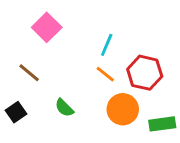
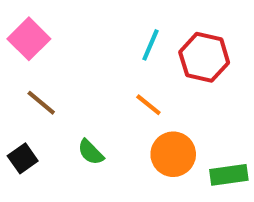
pink square: (47, 27) -> (29, 39), moved
cyan line: (107, 45) -> (151, 45), moved
red hexagon: (145, 73) -> (204, 57), moved

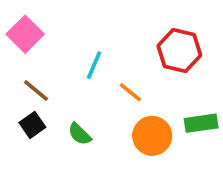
cyan line: (151, 45) -> (94, 65), moved
black square: (23, 158) -> (32, 125), moved
green rectangle: (229, 175) -> (201, 123), moved

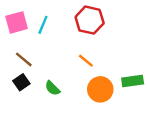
pink square: (25, 34) -> (17, 22), turned 30
red hexagon: (179, 51) -> (90, 20), moved
cyan line: (94, 65) -> (43, 25), moved

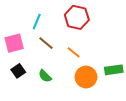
pink square: (17, 22) -> (14, 43), moved
brown line: (24, 59) -> (46, 43), moved

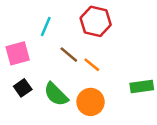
brown line: (46, 43) -> (69, 55), moved
green semicircle: (45, 76) -> (56, 94), size x1.5
orange circle: (86, 77) -> (91, 102), moved

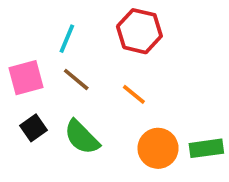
brown line: (69, 55) -> (76, 80), moved
green rectangle: (142, 87) -> (206, 148), moved
orange circle: (91, 102) -> (158, 148), moved

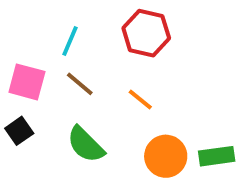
pink square: (26, 78) -> (27, 82), turned 30
black square: (33, 128) -> (19, 131), moved

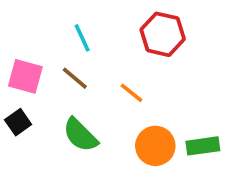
red hexagon: (146, 33) -> (163, 34), moved
cyan line: (70, 41) -> (82, 38), moved, turned -48

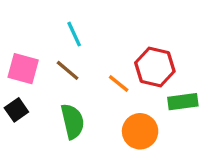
red hexagon: (163, 34) -> (155, 67), moved
green semicircle: (80, 135) -> (72, 121), turned -148
green rectangle: (203, 146) -> (183, 102), moved

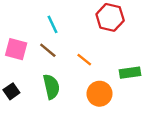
red hexagon: (155, 67) -> (110, 17), moved
black square: (16, 110) -> (11, 91), moved

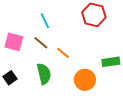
orange line: (84, 60) -> (63, 53), moved

